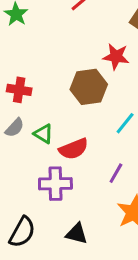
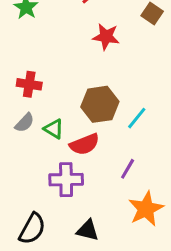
red star: (116, 57) -> (106, 37), moved
brown hexagon: (89, 87) -> (100, 104), moved

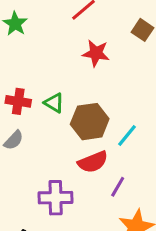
green triangle: (54, 129) -> (54, 103), moved
red semicircle: (85, 144) -> (93, 162), moved

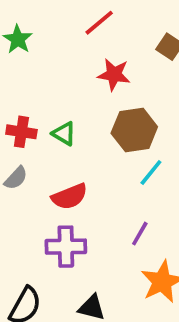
brown hexagon: (90, 122) -> (134, 130), moved
red semicircle: (93, 162) -> (70, 197), moved

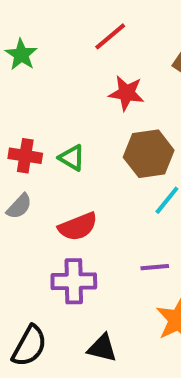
purple line: (140, 234) -> (155, 267), turned 55

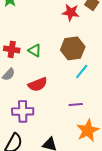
red star: (126, 93) -> (71, 12), moved
purple cross: (74, 281) -> (23, 111), moved

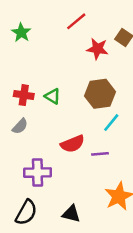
red semicircle: (38, 84) -> (72, 144), moved
purple line: (76, 104) -> (100, 154), moved

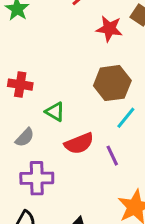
green triangle: (53, 96) -> (55, 112), moved
gray semicircle: (20, 126) -> (25, 137), moved
purple line: (100, 154) -> (112, 156), turned 70

